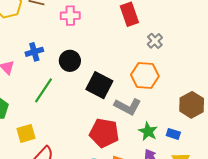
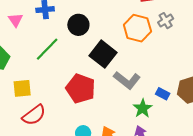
orange hexagon: (145, 76) -> (137, 28), moved
red pentagon: (104, 133) -> (81, 89), moved
blue rectangle: (173, 134) -> (163, 94), moved

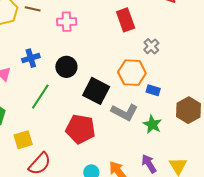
orange hexagon: (137, 28) -> (132, 73), moved
blue rectangle: (163, 94) -> (153, 90), moved
green star: (143, 108) -> (152, 124), moved

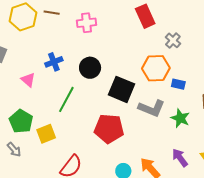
yellow square: (23, 140) -> (46, 134), moved

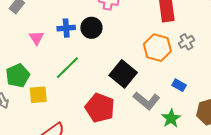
black circle: (90, 68) -> (91, 28), moved
orange hexagon: (156, 68) -> (157, 48), moved

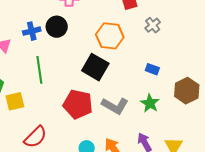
orange hexagon: (157, 48) -> (110, 36), moved
green line: (67, 68) -> (39, 70), turned -44
gray L-shape: (146, 101) -> (115, 106), moved

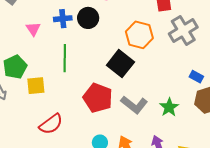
gray cross: (153, 25) -> (183, 30), size x1.8
blue rectangle: (152, 69) -> (196, 77), moved

